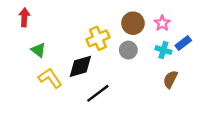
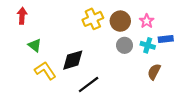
yellow cross: (98, 38) -> (93, 19), moved
blue rectangle: (183, 43) -> (166, 39), turned 32
gray circle: (128, 50) -> (125, 45), moved

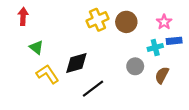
pink star: (147, 21) -> (164, 22), moved
gray circle: (125, 45) -> (135, 66), moved
cyan cross: (148, 45) -> (155, 47), turned -32

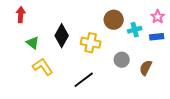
yellow cross: (97, 20) -> (91, 43), moved, turned 36
pink star: (164, 22) -> (158, 17), moved
cyan cross: (155, 47) -> (135, 30), moved
black diamond: (76, 63) -> (62, 36), moved, turned -45

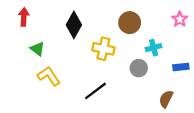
cyan cross: (135, 30) -> (154, 48), moved
black diamond: (62, 36) -> (74, 25), moved
blue rectangle: (157, 37) -> (181, 67), moved
brown semicircle: (146, 68) -> (166, 99), moved

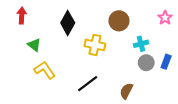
blue rectangle: (181, 67) -> (166, 62), turned -64
gray circle: (139, 68) -> (146, 63), moved
brown semicircle: (166, 99) -> (126, 91), moved

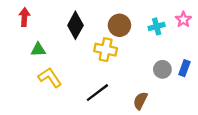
brown circle: (119, 21) -> (119, 25), moved
cyan cross: (141, 44) -> (157, 26), moved
green triangle: (34, 45) -> (38, 50), turned -40

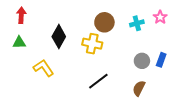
black diamond: (75, 25) -> (59, 37), moved
green triangle: (38, 50) -> (19, 43), moved
black line: (97, 93) -> (98, 81), moved
brown semicircle: (140, 101) -> (139, 88), moved

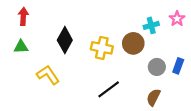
brown circle: (104, 22) -> (133, 43), moved

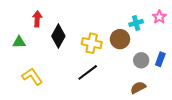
red arrow: (23, 16) -> (37, 19), moved
yellow L-shape: (48, 75) -> (32, 76), moved
black line: (109, 89) -> (88, 72), moved
brown semicircle: (153, 97) -> (138, 88), turned 35

